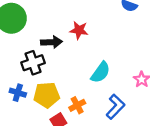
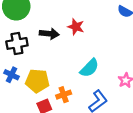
black cross: (33, 63) -> (17, 43), moved

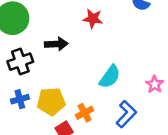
red star: (76, 27) -> (93, 19), moved
blue cross: (12, 75) -> (20, 99), turned -32

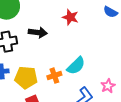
pink star: (155, 84) -> (108, 86), moved
orange cross: (85, 113) -> (54, 76), moved

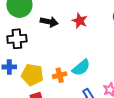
black arrow: (38, 32) -> (49, 22), moved

